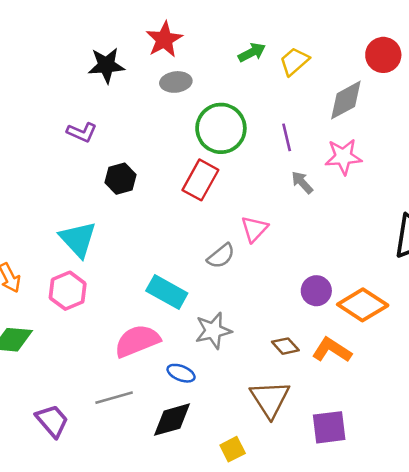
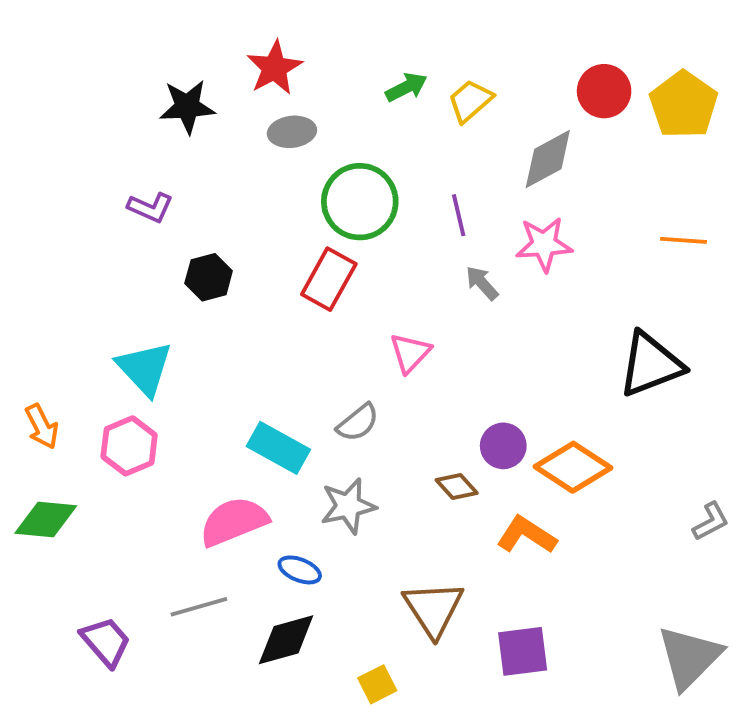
gray semicircle: (221, 256) -> (358, 423), moved
brown diamond: (285, 346) -> (457, 487), moved

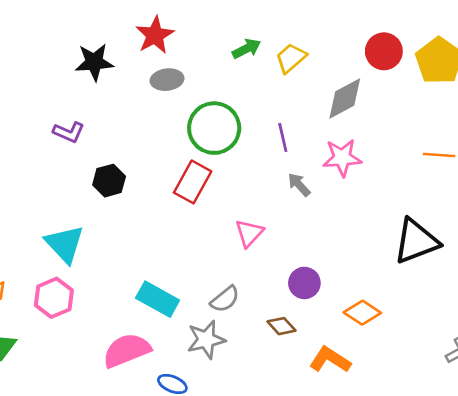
gray semicircle: (358, 423) -> (225, 299), moved
purple circle: (503, 446) -> (304, 283), moved
orange diamond: (573, 467) -> (362, 313), size x0.7

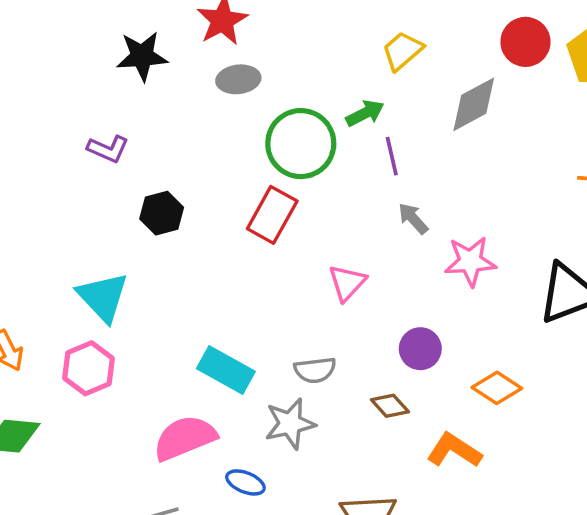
green arrow: (246, 49) -> (365, 113), moved
pink star: (342, 158) -> (470, 261), moved
gray semicircle: (225, 299) -> (315, 370), turned 32

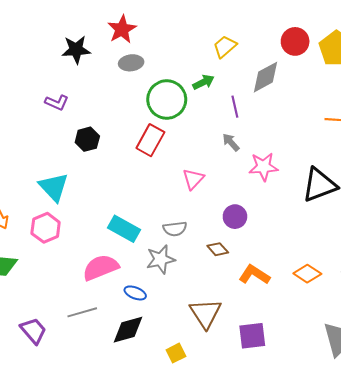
purple line: (392, 156) -> (235, 107), moved
orange diamond: (497, 388) -> (307, 274), moved

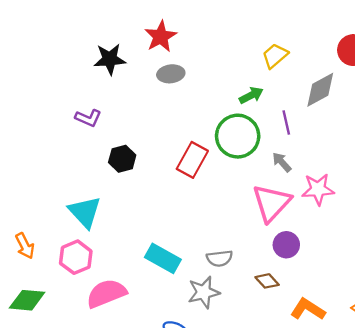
green circle: (167, 99) -> (238, 136), moved
pink triangle: (193, 179) -> (272, 203), moved, size x1.6
pink semicircle: (101, 268) -> (106, 293), moved

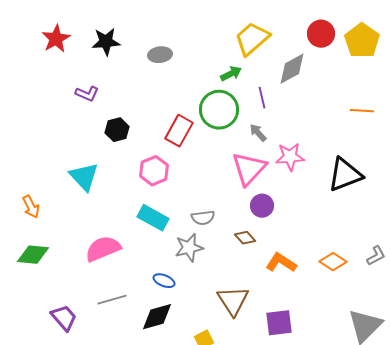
red star: (161, 36) -> (56, 39), moved
yellow trapezoid: (275, 56) -> (252, 39), size x1.5
pink hexagon: (76, 257) -> (154, 171), moved

